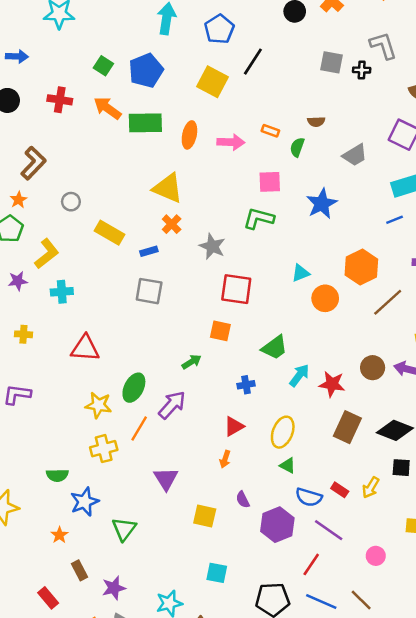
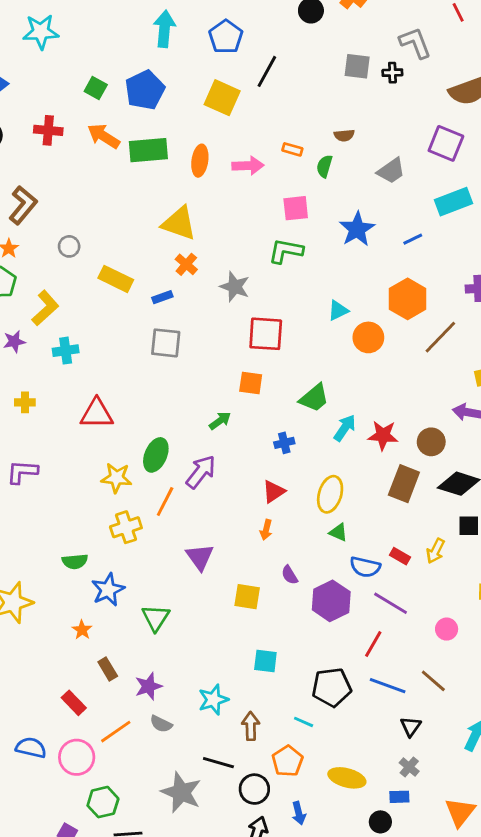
blue line: (395, 220) -> (413, 239), moved
brown circle: (373, 368) -> (431, 442), moved

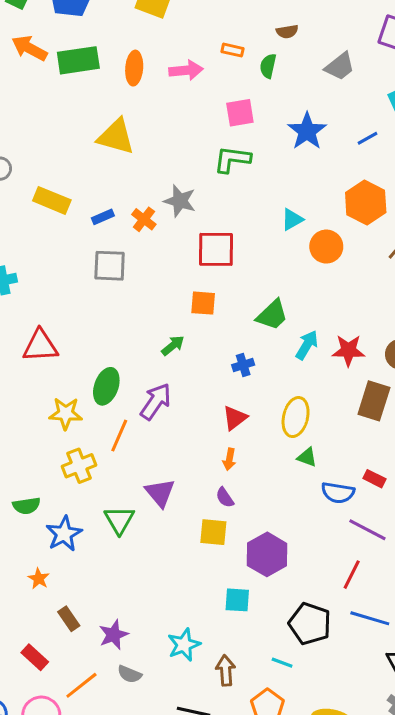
orange cross: (186, 264) -> (144, 219), moved
purple semicircle: (290, 575) -> (225, 498), moved
purple hexagon: (331, 601) -> (267, 554), moved
green triangle: (156, 618) -> (119, 520), moved
black pentagon: (332, 687) -> (310, 624), turned 30

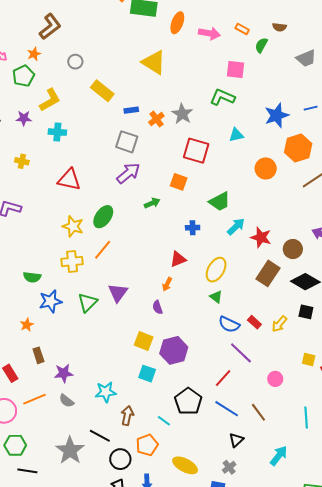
blue star: (307, 131) -> (277, 115), moved
cyan triangle: (292, 219) -> (236, 135), moved
purple arrow: (156, 401) -> (128, 173), moved
yellow square: (213, 532) -> (144, 341), moved

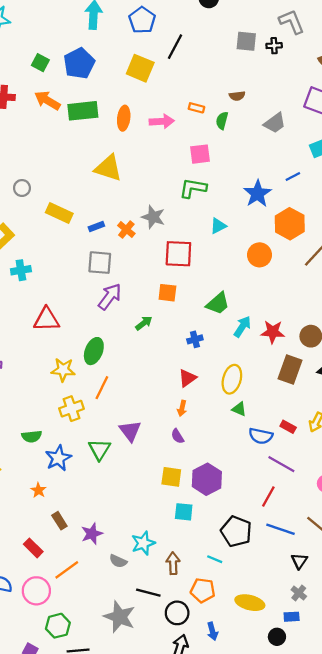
gray semicircle: (67, 401) -> (118, 561), moved
orange pentagon: (147, 445) -> (203, 590), turned -30

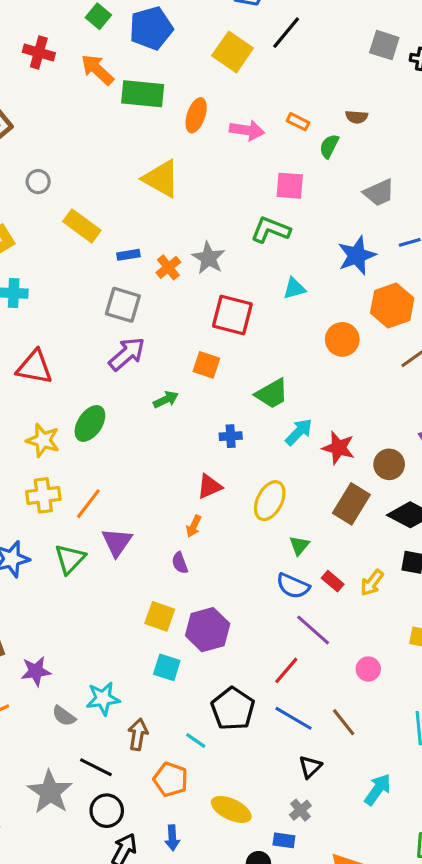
gray trapezoid: (275, 123) -> (379, 193), moved
orange line: (102, 388) -> (88, 504), moved
green triangle: (239, 409) -> (299, 545), moved, turned 35
black circle: (177, 613) -> (107, 811), moved

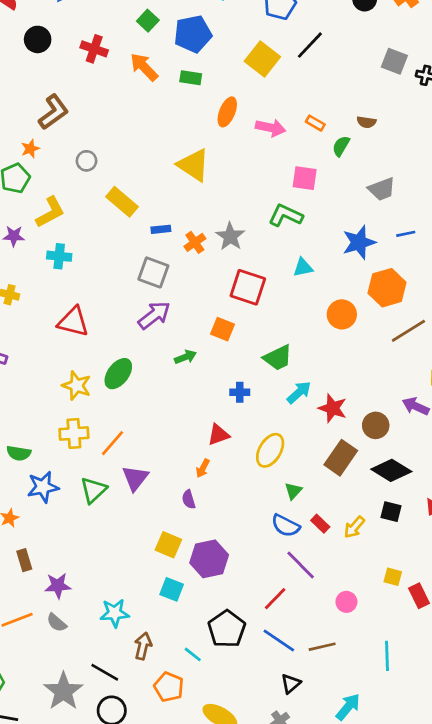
green rectangle: (143, 94) -> (191, 78), moved, size x0.6
gray semicircle: (64, 716) -> (57, 623), moved
brown line: (344, 722) -> (322, 647), turned -68

